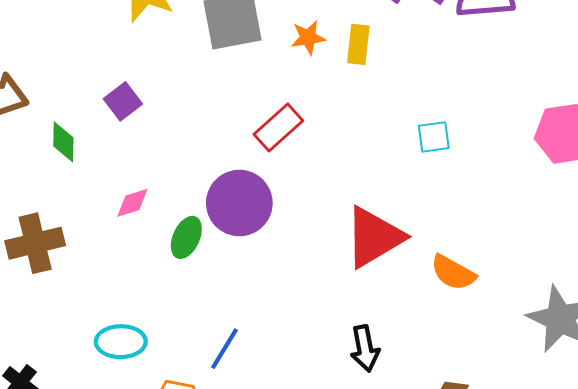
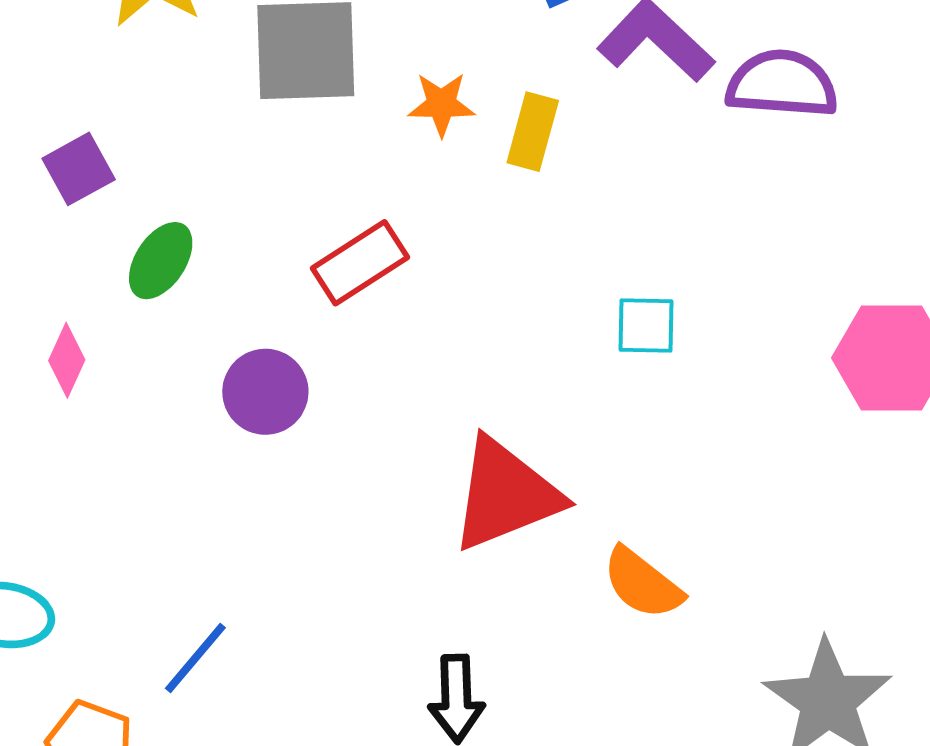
pink diamond: (132, 203) -> (67, 360), turned -57
purple circle: (239, 203) -> (265, 392), size x0.7
green ellipse: (186, 237) -> (161, 261), moved

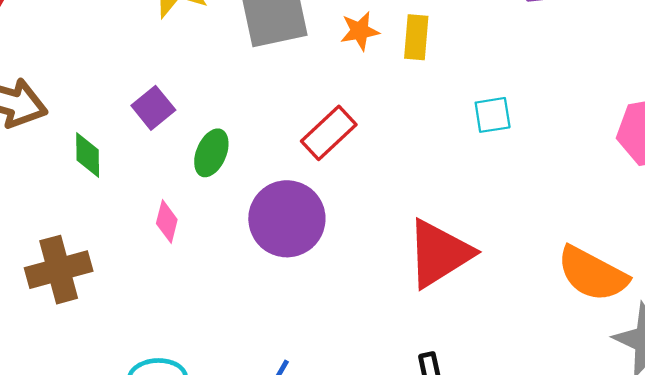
cyan square: (646, 325) -> (493, 115), moved
purple circle: (265, 392) -> (287, 219), size x1.5
orange semicircle: (642, 583) -> (592, 274), moved, size x1.4

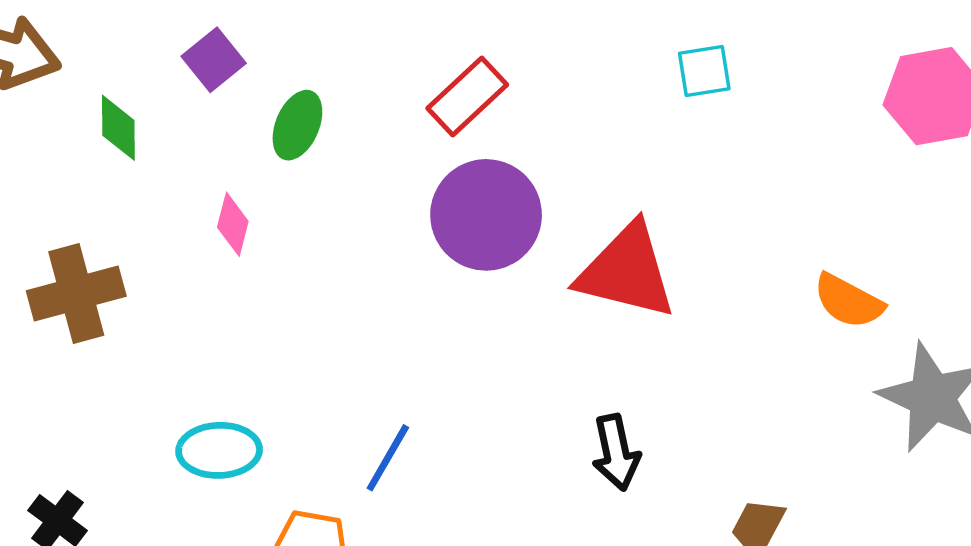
purple circle: (287, 219) -> (486, 215), moved
red triangle: (439, 254) -> (627, 271), turned 46
orange semicircle: (592, 274) -> (848, 301), size x0.7

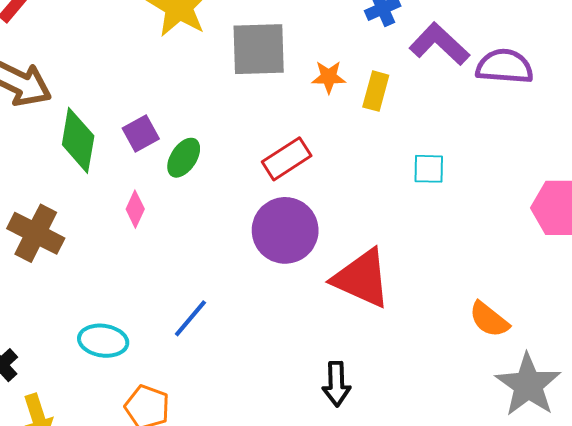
purple square: (214, 60) -> (141, 134), moved
green diamond: (118, 128) -> (78, 140), size x1.6
brown cross: (76, 293) -> (36, 233), turned 32
blue line: (388, 458) -> (190, 318), moved

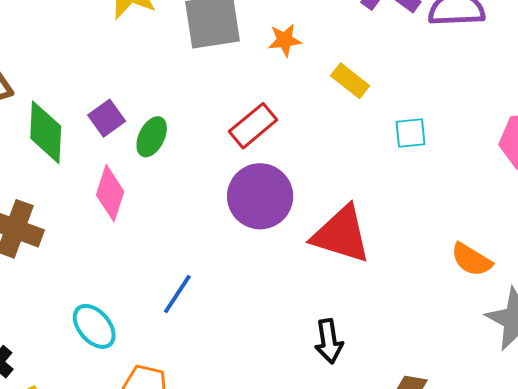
yellow rectangle: (376, 91) -> (350, 81), moved, turned -60
cyan square: (429, 169) -> (411, 133), moved
pink diamond: (135, 209) -> (110, 193), size x1.5
cyan ellipse: (103, 341) -> (94, 326), turned 48

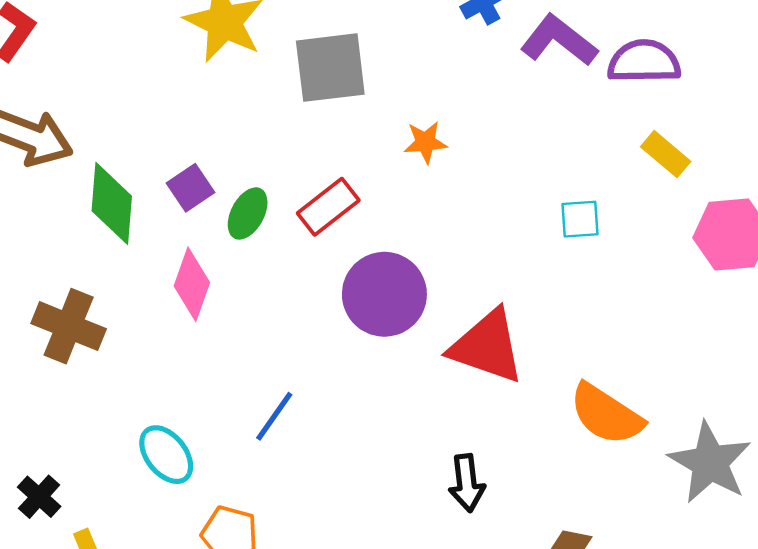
orange star: (285, 40) -> (426, 142), moved
yellow rectangle: (350, 81) -> (666, 154), moved
red rectangle: (253, 126) -> (328, 207), moved
orange semicircle: (471, 260) -> (606, 414), moved, size x1.4

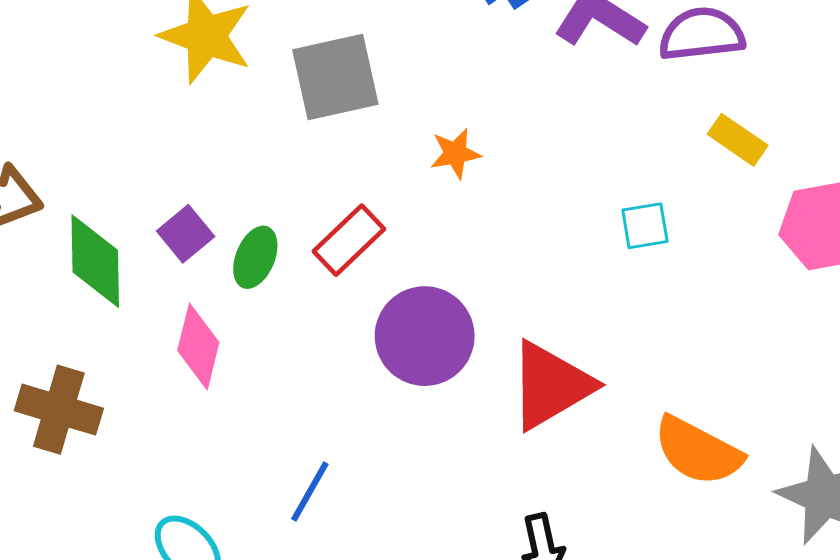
red triangle: (487, 346) -> (551, 385), turned -44

